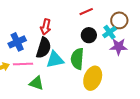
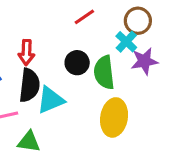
black circle: (89, 35) -> (77, 63), moved
green semicircle: (77, 59) -> (104, 72), moved

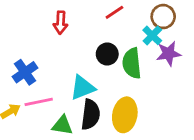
red arrow: (26, 52) -> (61, 23), moved
black semicircle: (29, 85) -> (91, 114), moved
yellow ellipse: (114, 117) -> (125, 115), moved

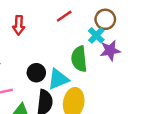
black circle: (107, 54) -> (36, 73), moved
cyan triangle: (83, 88) -> (58, 79), moved

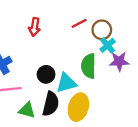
brown circle: (105, 19) -> (102, 30), moved

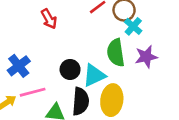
red arrow: (35, 27) -> (49, 19), turned -30
purple star: (119, 61) -> (146, 57), moved

